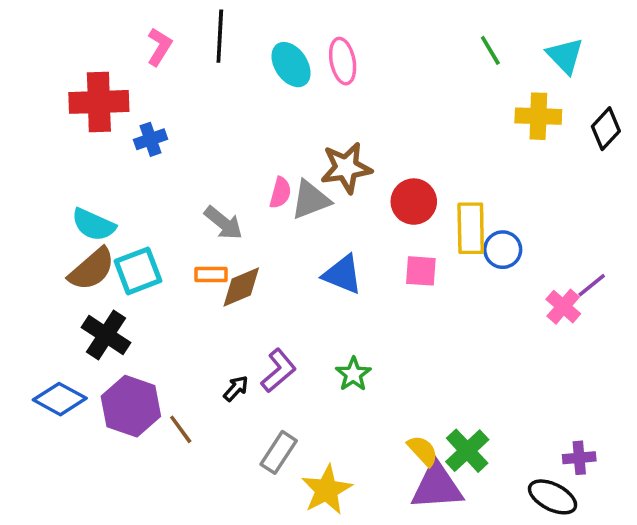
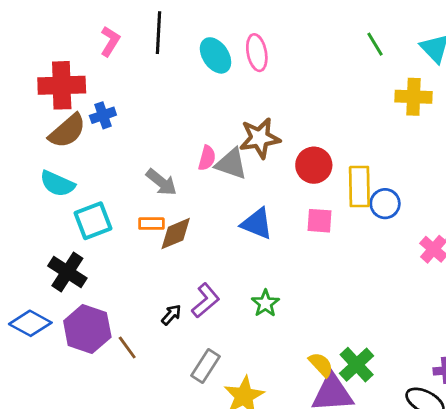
gray triangle: (311, 200) -> (231, 164), turned 40
brown semicircle: (92, 269) -> (67, 131), moved

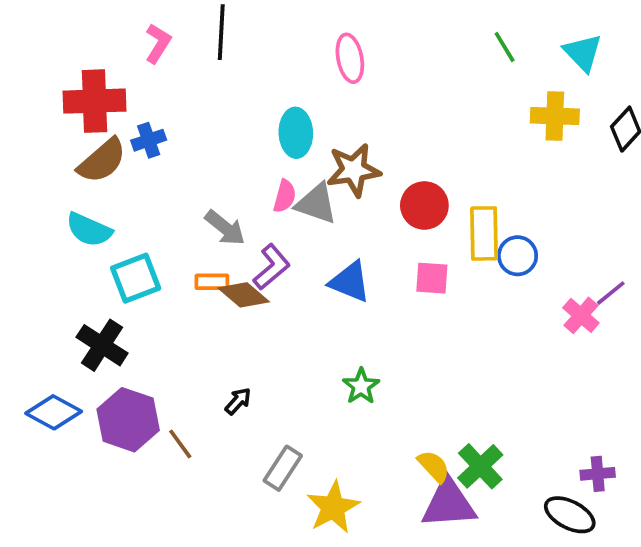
cyan ellipse: (216, 55) -> (296, 133), moved, turned 32
brown diamond: (176, 234) -> (244, 295), turned 63
purple L-shape: (206, 300) -> (272, 267), moved

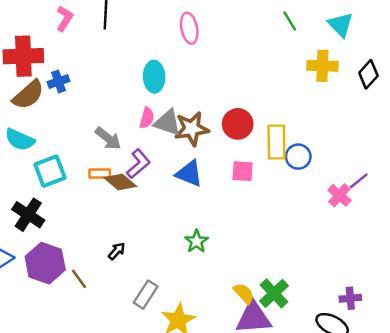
brown star: (354, 170) -> (192, 129), moved

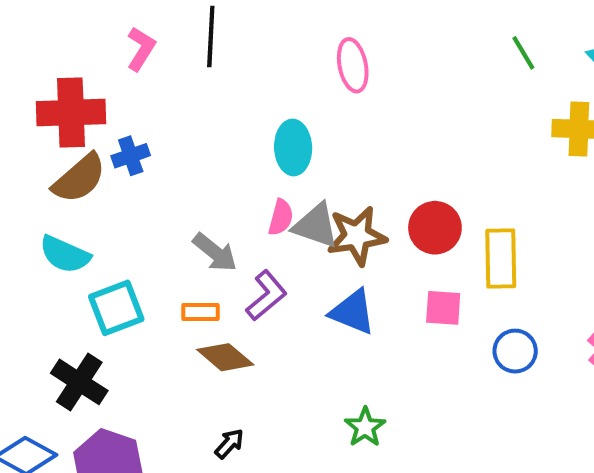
blue circle: (298, 157) -> (515, 351), moved
brown diamond: (120, 182) -> (225, 357), moved

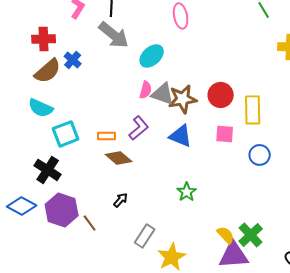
red cross: (71, 113) -> (44, 39), size x0.7
cyan ellipse: (293, 147) -> (152, 56), turned 50
blue cross: (131, 156) -> (73, 60), turned -30
gray arrow: (215, 252) -> (114, 35), moved, size x1.4

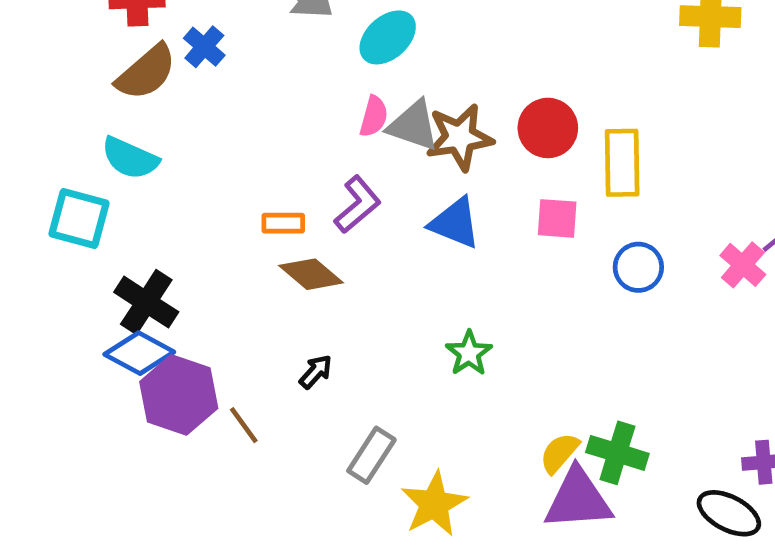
cyan square: (66, 134) -> (79, 218), moved, turned 36
blue diamond: (22, 206) -> (139, 353), moved
yellow semicircle: (226, 235) -> (559, 453), turned -96
green cross: (251, 235) -> (617, 453), turned -30

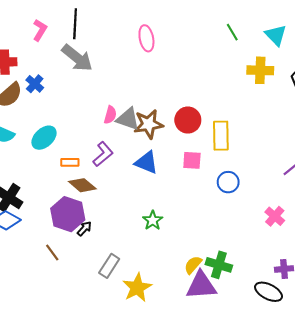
cyan ellipse: (388, 37) -> (44, 138), moved
pink cross: (743, 265) -> (275, 216), moved
purple hexagon: (179, 395) -> (68, 214), moved

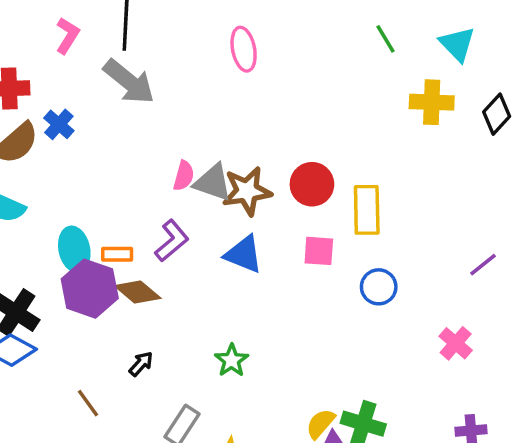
cyan ellipse: (44, 138) -> (74, 249), moved, turned -60
purple hexagon: (68, 214) -> (90, 289), moved
green star: (153, 220) -> (232, 360), moved

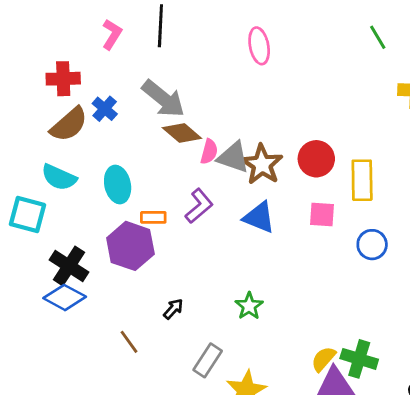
gray arrow: (129, 82) -> (163, 99), moved
brown star: (247, 191) -> (262, 164), turned -30
cyan ellipse: (74, 249) -> (118, 185), moved
brown diamond: (138, 292) -> (182, 133), moved

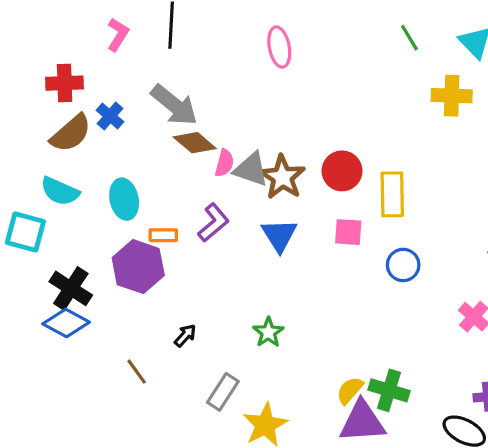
blue triangle: (259, 217) -> (279, 235), turned 36

